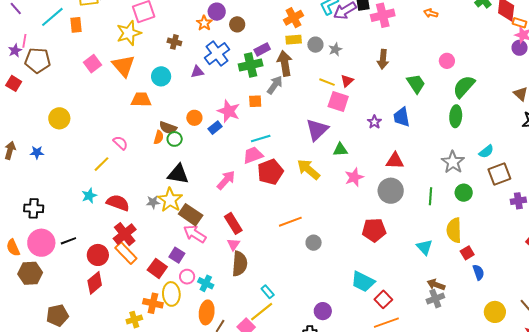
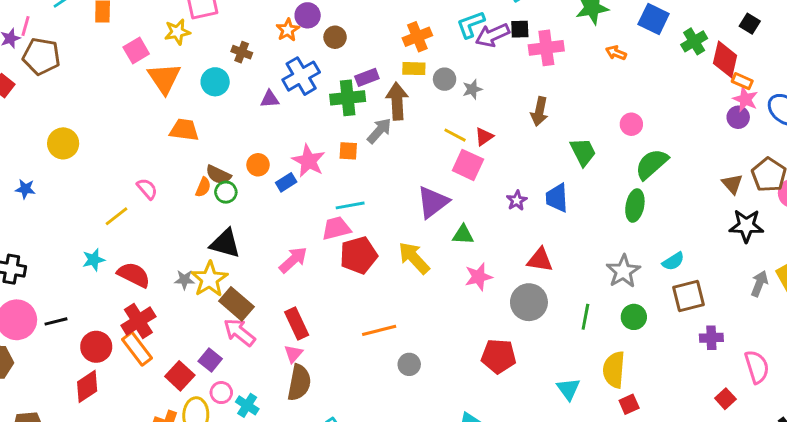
yellow star: (129, 33) -> (177, 32), size x0.7
pink square: (93, 64) -> (136, 50), moved
cyan circle: (161, 76) -> (215, 82), moved

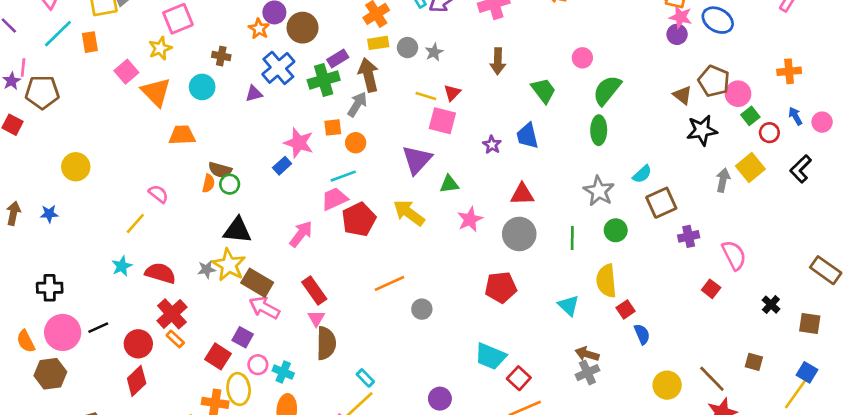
brown circle: (335, 37) -> (303, 28), size x1.5
orange circle: (258, 165) -> (356, 143), moved
orange rectangle: (137, 349) -> (175, 339), size x0.6

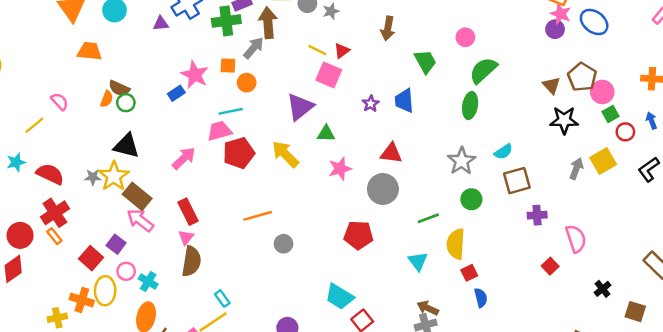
green line: (572, 238) -> (428, 218), moved, turned 60

